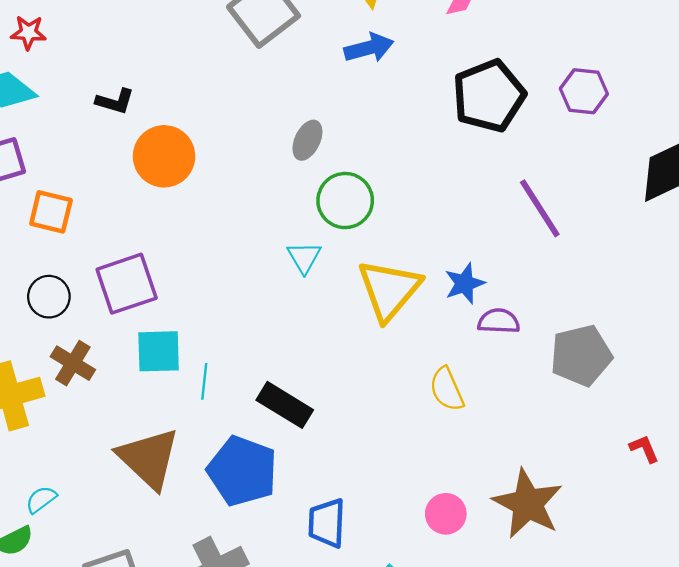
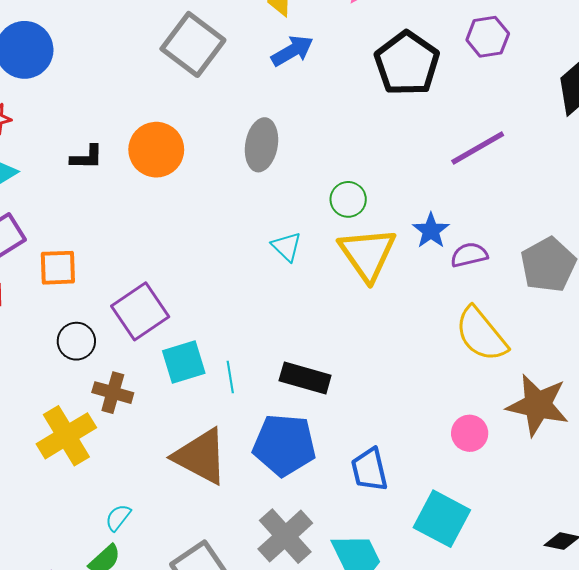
gray ellipse: (307, 140) -> (261, 145), size x1.4
orange circle: (164, 156) -> (156, 150), moved
green circle: (345, 201) -> (348, 199), moved, size x0.7
purple line: (540, 208) -> (478, 148), turned -72
yellow semicircle: (447, 389) -> (481, 334), moved, size x1.5

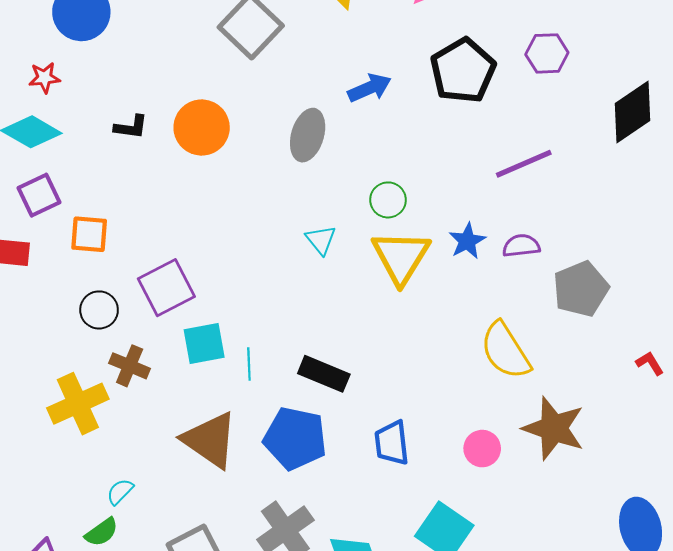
blue arrow: (292, 51) -> (370, 88), moved
purple semicircle: (469, 255) -> (521, 246), moved
blue trapezoid: (369, 470) -> (392, 443), moved

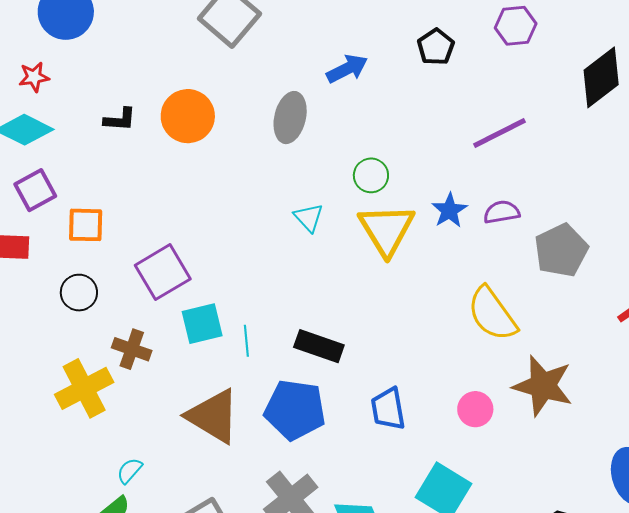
black pentagon: (463, 71) -> (436, 47), size x0.6
black circle: (99, 310) -> (79, 293), moved

